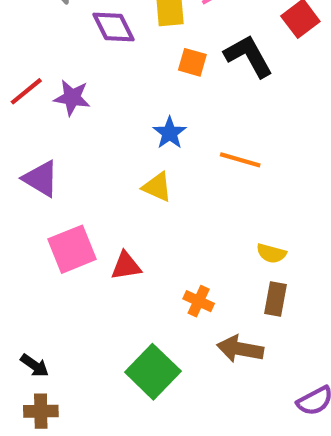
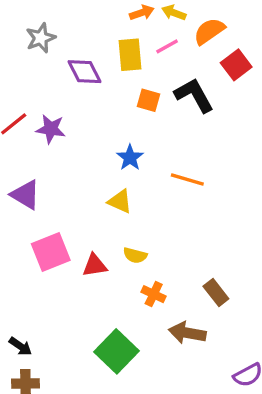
yellow semicircle: (271, 253) -> (135, 255), moved
brown rectangle: (275, 299) -> (216, 292), turned -48

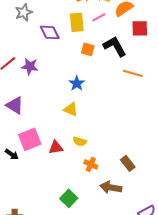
red square: (236, 65) -> (140, 28), turned 36
orange line: (187, 179) -> (133, 73), moved
black arrow: (20, 346) -> (12, 154), moved
green square: (117, 351) -> (69, 198), size x0.7

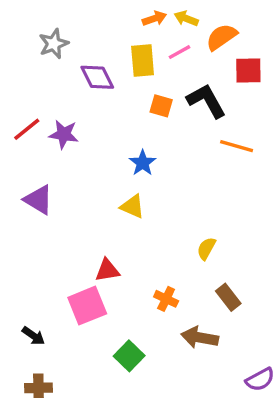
pink square: (30, 139) -> (87, 306), moved
yellow semicircle: (80, 141) -> (206, 248), moved, turned 104
black arrow: (12, 154) -> (33, 336), moved

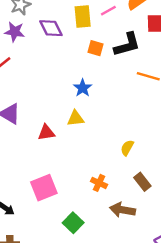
black L-shape: (206, 101) -> (127, 45), turned 104
purple star: (64, 134) -> (15, 32), moved
yellow triangle: (133, 207) -> (76, 118), turned -30
red triangle: (107, 270) -> (46, 133), moved

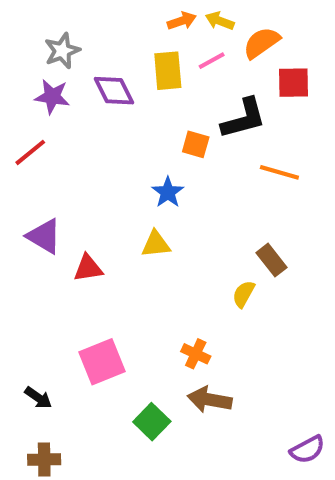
orange square: (95, 48) -> (196, 144), moved
red triangle: (46, 133) -> (88, 268), moved
brown rectangle: (142, 182) -> (271, 260), moved
brown arrow: (122, 210) -> (210, 400), moved

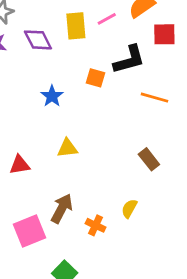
blue star: (168, 192) -> (52, 96), moved
yellow semicircle: (244, 294) -> (129, 208), moved
brown arrow: (210, 400) -> (62, 208), moved, turned 108

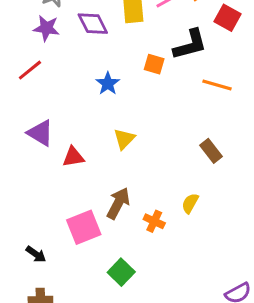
red square: (164, 34) -> (227, 18), turned 30
yellow triangle: (67, 148) -> (124, 139), turned -40

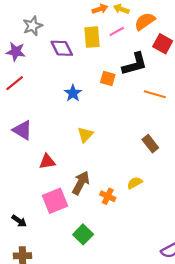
purple star: (46, 28) -> (16, 52), moved
red triangle: (73, 157) -> (47, 162), moved
yellow semicircle: (190, 203) -> (135, 183), turned 32

